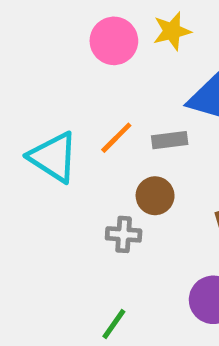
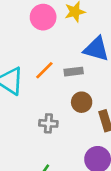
brown circle: (155, 196) -> (82, 102), moved

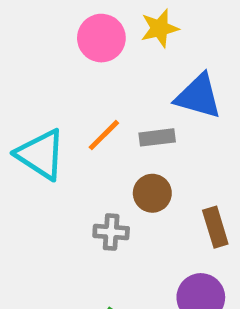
brown circle: (82, 102) -> (152, 193), moved

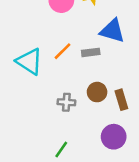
brown circle: (152, 193) -> (97, 92), moved

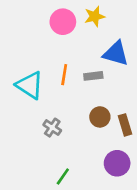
orange line: (63, 51) -> (64, 75), turned -36
gray cross: (66, 102) -> (52, 128), moved, turned 30

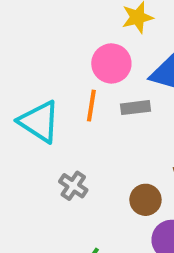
pink circle: (63, 22) -> (111, 63), moved
brown circle: (100, 117) -> (145, 200), moved

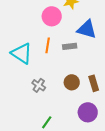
pink circle: (111, 63) -> (52, 16), moved
brown circle: (145, 200) -> (72, 82), moved

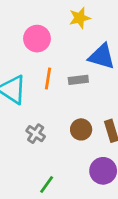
pink circle: (52, 16) -> (37, 39), moved

